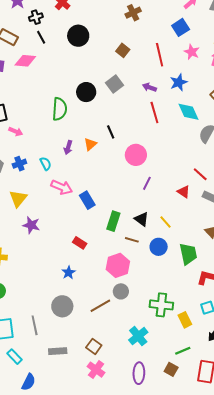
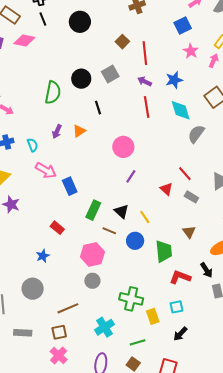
red line: (160, 55) -> (145, 53), moved
black line: (111, 132) -> (98, 108), moved
brown line: (100, 306) -> (68, 308), moved
brown square: (94, 346) -> (59, 332), turned 35
green line: (183, 351) -> (138, 342), moved

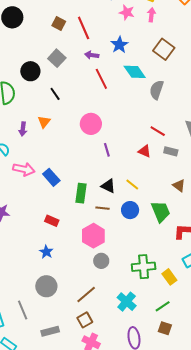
purple line: (131, 176) -> (107, 150), turned -32

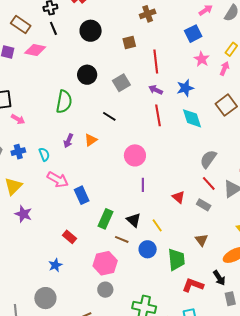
brown square: (59, 24) -> (129, 42), moved, turned 32
black circle: (30, 71) -> (87, 75), moved
gray semicircle: (157, 90) -> (208, 159), moved
black line: (55, 94) -> (109, 116), turned -40
red line: (158, 131) -> (209, 183), moved

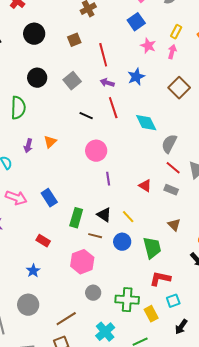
black line: (109, 116) -> (86, 116), moved
cyan diamond: (192, 118) -> (146, 123), moved
pink arrow: (58, 180) -> (16, 198), moved
red L-shape: (193, 285) -> (160, 279), moved
gray circle: (105, 290) -> (93, 293), moved

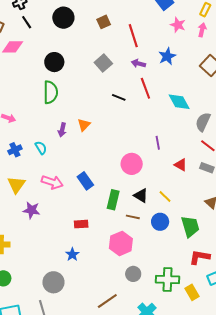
black circle: (37, 78) -> (54, 62), moved
pink circle: (96, 151) -> (132, 164), moved
purple line: (108, 179) -> (158, 143), moved
red rectangle: (43, 241) -> (81, 224), turned -32
gray circle: (28, 305) -> (53, 282), moved

